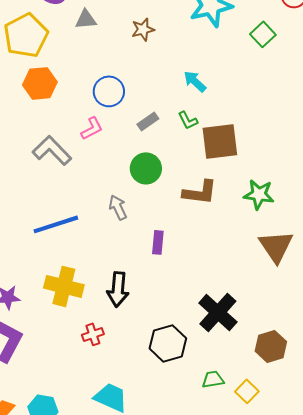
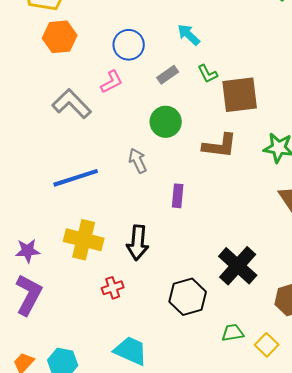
cyan arrow: (195, 81) -> (189, 35), moved

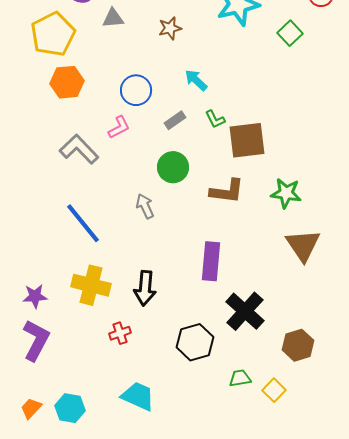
blue line: (76, 178) -> (83, 223), turned 69
purple rectangle: (178, 196) -> (211, 261), moved, size x1.6

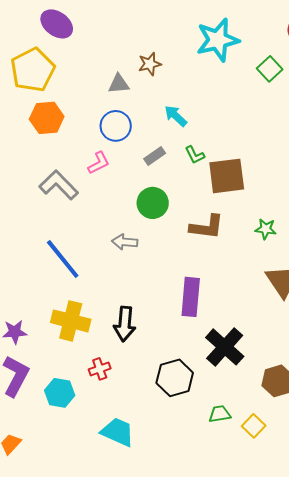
gray triangle: (113, 18) -> (119, 84), moved
green star: (286, 193) -> (266, 229), size x0.7
gray arrow: (145, 206) -> (125, 242), turned -60
cyan hexagon: (70, 408) -> (60, 393), moved

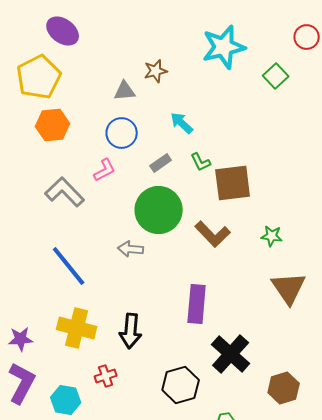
green circle: (153, 203) -> (159, 210), size x1.5
brown L-shape: (207, 227) -> (213, 234), turned 39

